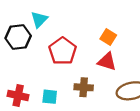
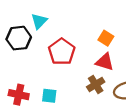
brown cross: (84, 87) -> (96, 84), moved, turned -36

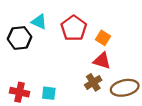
cyan triangle: (39, 21) -> (39, 22), turned -49
red pentagon: (62, 52) -> (74, 28), moved

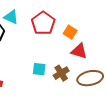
red triangle: (102, 61) -> (79, 51), moved
cyan square: (49, 93) -> (39, 69), moved

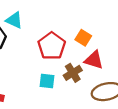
red pentagon: (43, 23) -> (52, 46), moved
brown cross: (61, 73) -> (73, 73), moved

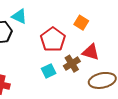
orange square: (83, 38) -> (81, 23), moved
cyan square: (47, 81) -> (49, 71), turned -32

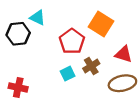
orange square: (81, 23) -> (101, 24), size x1.6
red triangle: (91, 52) -> (124, 54), moved

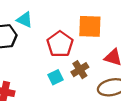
orange square: (101, 24) -> (90, 26), turned -30

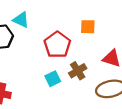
orange square: (90, 26) -> (88, 27), size x0.6

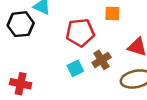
red pentagon: (57, 45) -> (80, 33), turned 30

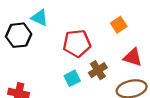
orange square: (112, 13) -> (119, 25), moved, turned -35

